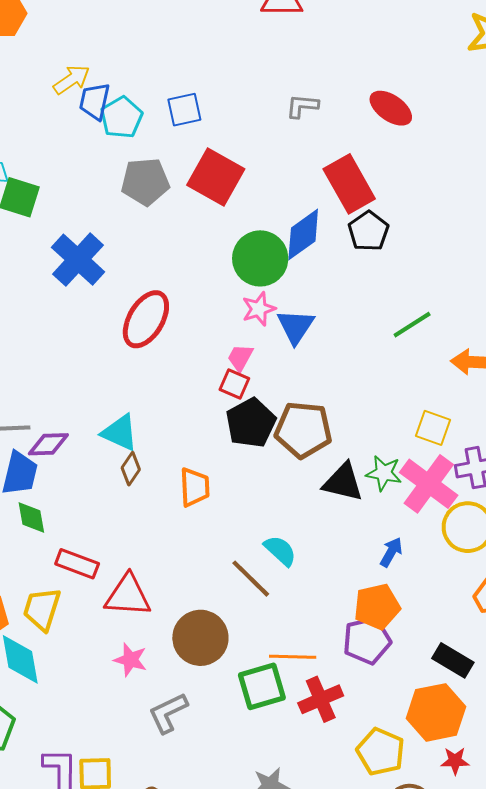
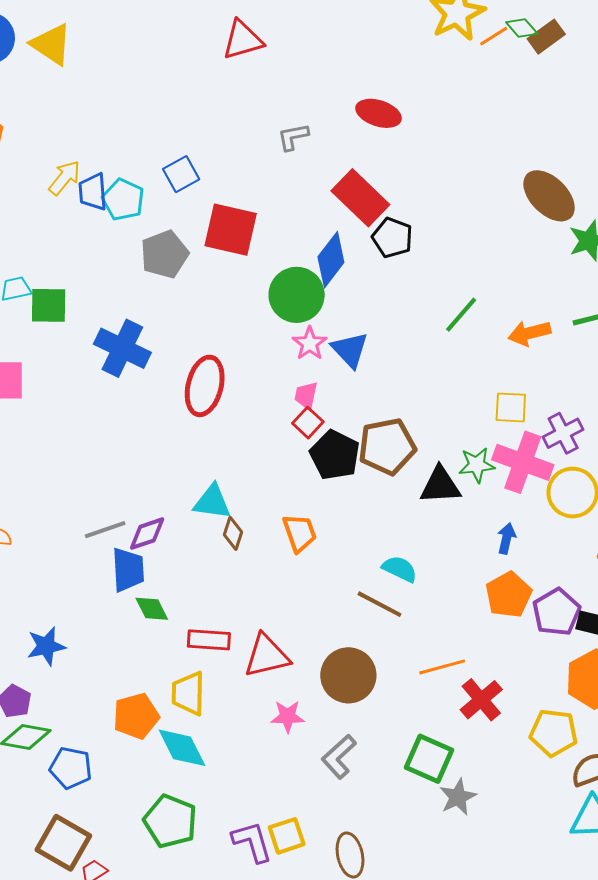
red square: (234, 384) -> (308, 423), turned 36
purple pentagon: (367, 640) -> (556, 612), moved
green square: (262, 686) -> (429, 759), moved, turned -33

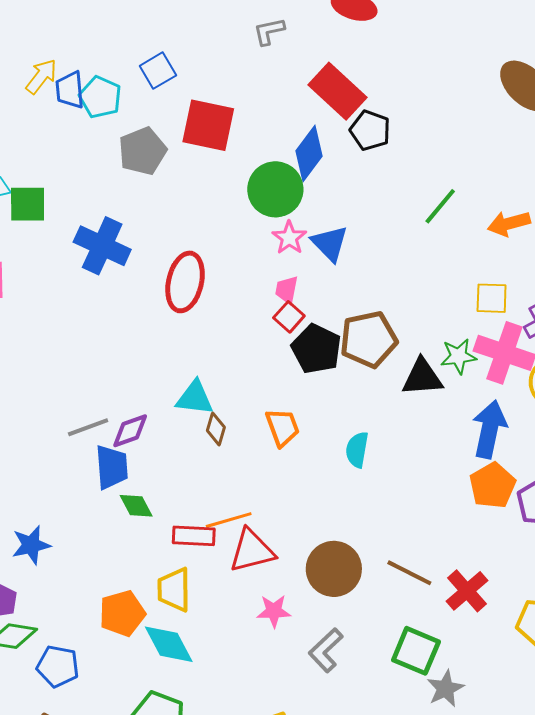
blue arrow: (506, 538) -> (489, 429), size x1.8
cyan semicircle: (400, 569) -> (357, 450), moved, turned -105
brown line: (380, 604) -> (409, 573), moved
orange line: (442, 667) -> (229, 520), moved

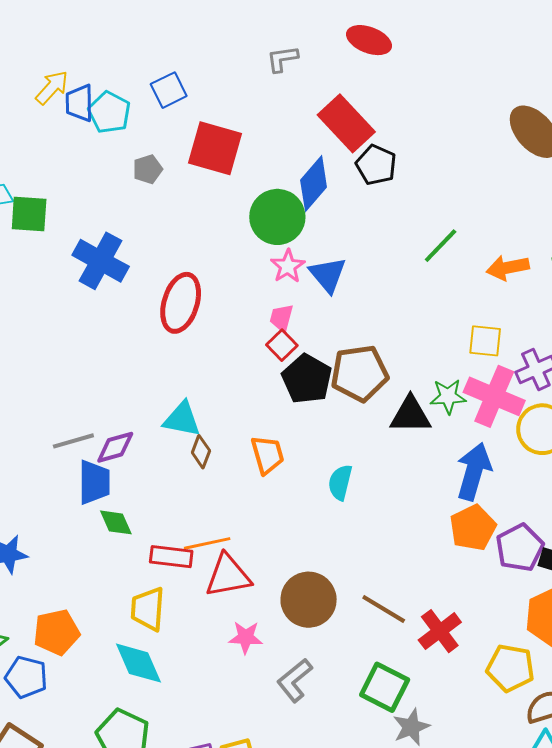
gray pentagon: (143, 151) -> (148, 169), size x0.6
orange pentagon: (122, 613) -> (56, 632), moved

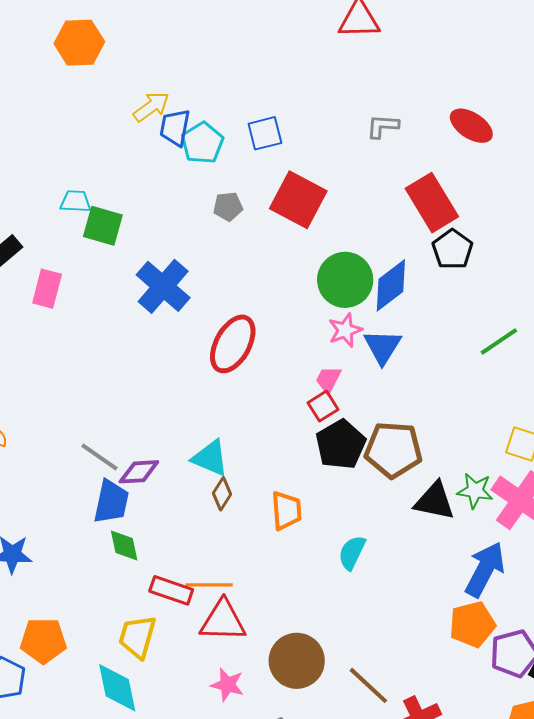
blue diamond: (314, 184) -> (391, 285), moved
gray line: (73, 441) -> (99, 457), turned 39

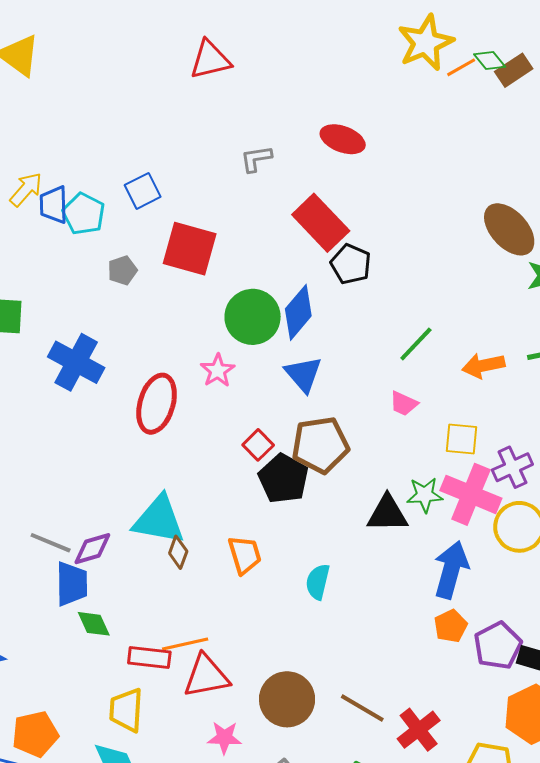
pink star: (345, 330) -> (218, 371), moved
pink trapezoid: (328, 380) -> (404, 404), moved, turned -80
brown pentagon: (393, 450) -> (320, 445), moved
cyan triangle: (210, 458) -> (159, 520), size x1.4
orange pentagon: (472, 624) -> (451, 626), size x0.7

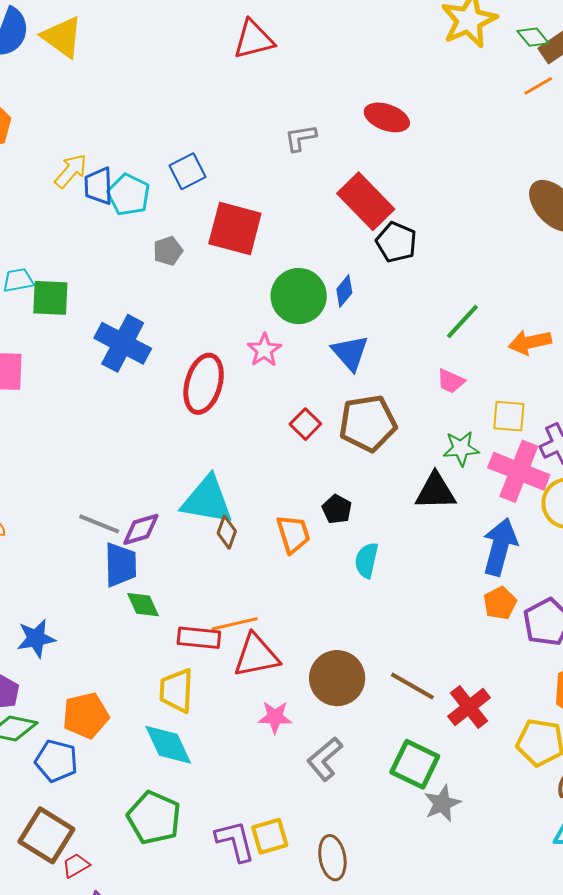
orange line: (461, 67) -> (538, 86), moved
blue diamond: (298, 312) -> (344, 291), size x0.6
black pentagon: (283, 479) -> (337, 509), moved, size x0.6
green star: (425, 495) -> (461, 448), moved

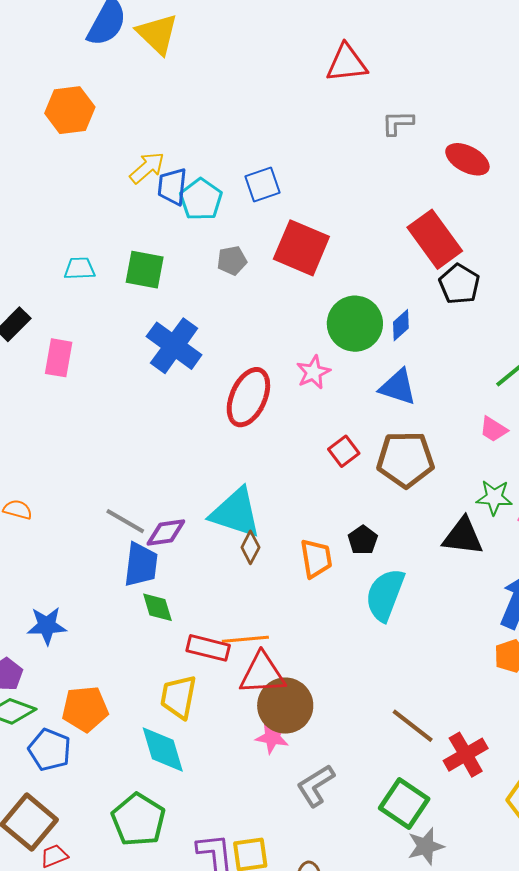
gray L-shape: (301, 138) -> (398, 123), moved
green square: (50, 298) -> (145, 270), moved
blue triangle: (350, 353) -> (398, 387), turned -39
cyan semicircle: (367, 560) -> (385, 595), size x1.5
brown circle: (337, 678) -> (285, 706), moved

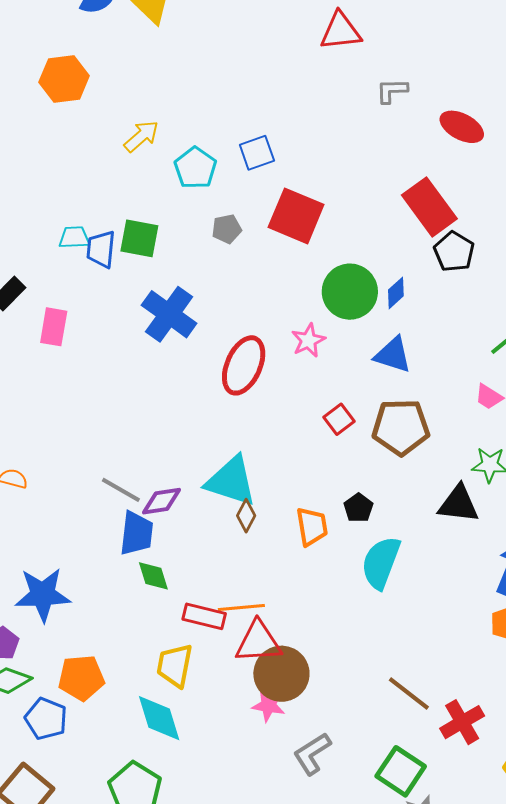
blue trapezoid: (172, 187) -> (101, 249), moved
blue star: (47, 626) -> (43, 595), size x1.4

